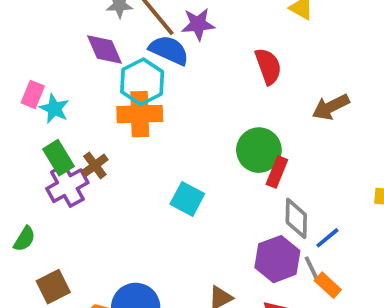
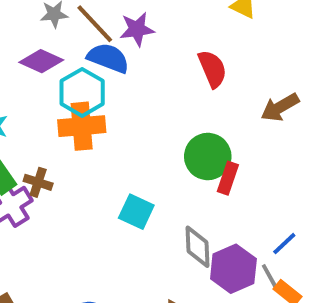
purple diamond: (105, 49) -> (41, 61), turned -39
brown cross: (95, 165) -> (38, 182), turned -32
gray diamond: (296, 218) -> (197, 247), moved

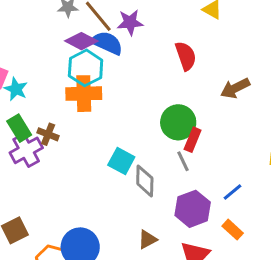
purple diamond: (41, 61) -> (81, 41), moved
gray diamond: (197, 247) -> (145, 181), moved
gray line: (270, 277) -> (183, 161), moved

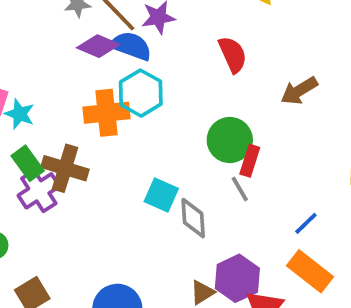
cyan hexagon: (86, 68) -> (141, 93), moved
brown cross: (48, 134) -> (65, 168), size x1.6
purple hexagon: (193, 209) -> (237, 278), moved
orange rectangle: (233, 230) -> (310, 271), size x1.6

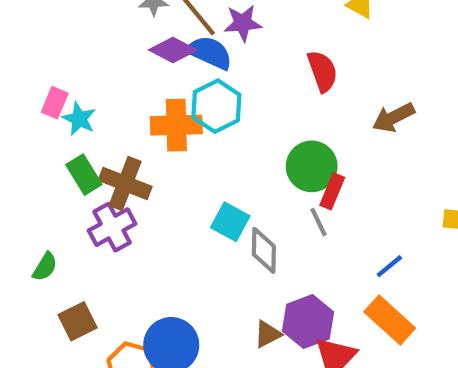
purple cross: (39, 191) -> (112, 227), moved

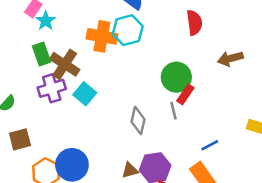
cyan square: (230, 222) -> (85, 94), moved

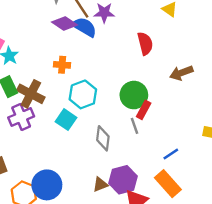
cyan hexagon: (128, 30) -> (83, 94), moved
orange cross: (102, 36) -> (62, 65), size x0.6
cyan square: (85, 94) -> (66, 120), moved

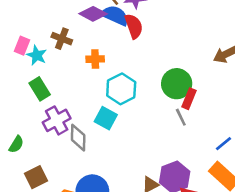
red semicircle: (145, 44) -> (134, 26), moved
brown cross: (31, 94) -> (62, 39), moved, size x0.7
gray diamond: (103, 138) -> (78, 138), moved

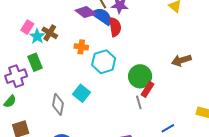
brown cross: (62, 39) -> (50, 33), moved
cyan hexagon: (121, 89) -> (104, 62), moved
purple cross: (57, 120) -> (16, 76), moved

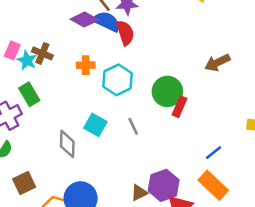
gray line: (139, 102) -> (133, 126), moved

